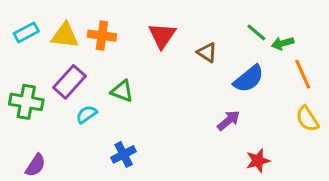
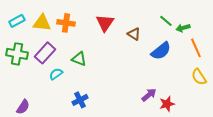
green cross: (26, 102) -> (17, 54), moved
purple arrow: (229, 120) -> (149, 95), moved

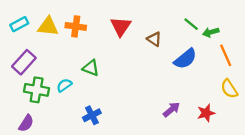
purple rectangle: (45, 53) -> (24, 62), moved
green cross: (17, 54) -> (37, 90), moved
red star: (167, 104) -> (206, 113), moved

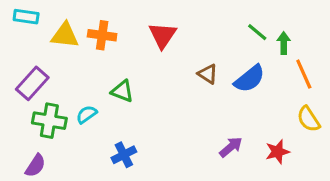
cyan rectangle: (19, 24) -> (26, 17), moved, turned 36
green arrow: (211, 32) -> (284, 43), turned 105
brown triangle: (154, 39) -> (208, 74), moved

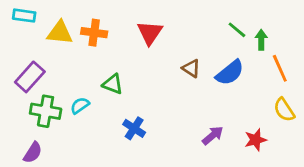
blue cross: (124, 155) -> (134, 128), moved, turned -30

